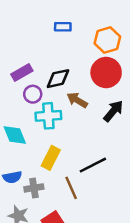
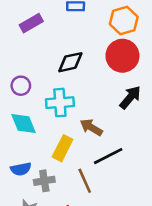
purple rectangle: (22, 73) -> (31, 23), moved
purple circle: (33, 94) -> (21, 86), moved
brown arrow: (77, 100) -> (91, 127), moved

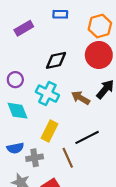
cyan cross: (60, 103) -> (47, 94), turned 30
brown arrow: (91, 127) -> (81, 98), moved

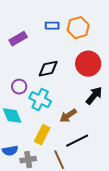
orange hexagon: (100, 26) -> (78, 28), moved
purple circle: (15, 80) -> (19, 87), moved
brown arrow: (81, 98) -> (68, 116), moved, turned -66

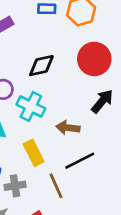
brown arrow: (68, 116) -> (68, 128), turned 42
yellow rectangle: (42, 135) -> (34, 153), turned -54

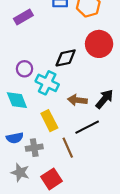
black diamond: (41, 66) -> (66, 58), moved
black arrow: (102, 101) -> (104, 99), moved

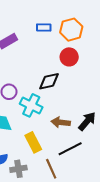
red circle: (99, 44) -> (69, 57), moved, size x0.7

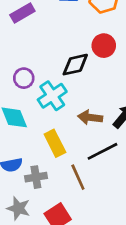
red circle: (69, 57) -> (104, 46), moved
cyan cross: (31, 105) -> (52, 96), turned 30

